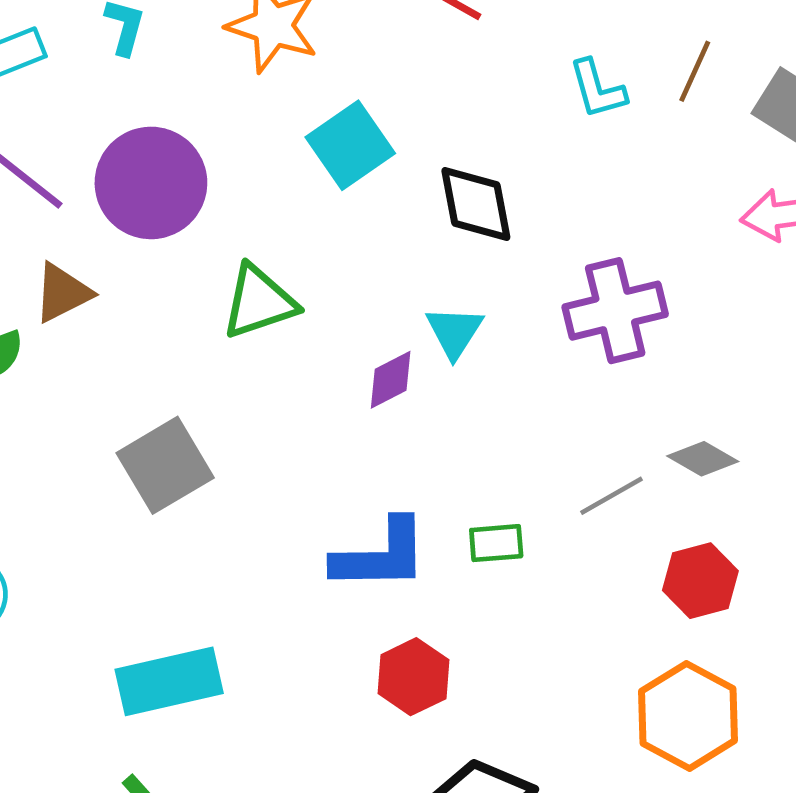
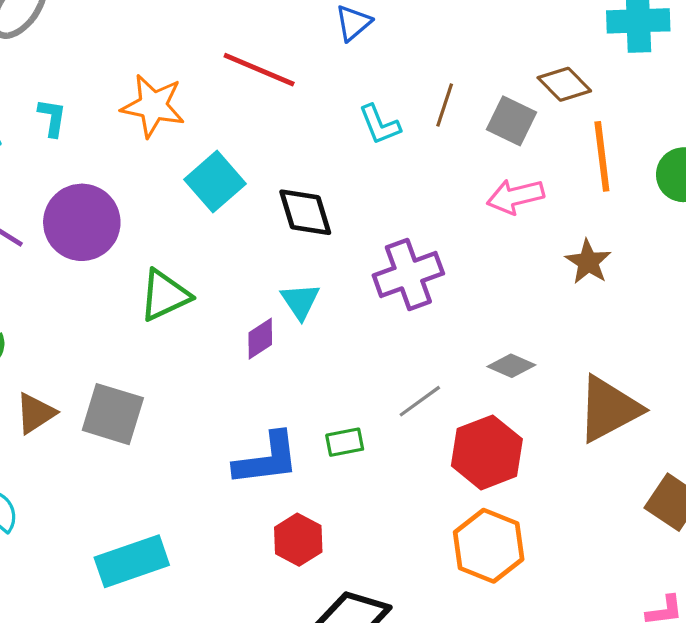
brown triangle: (63, 293) -> (35, 413), moved
gray diamond: (703, 459) -> (511, 366), moved
gray square: (165, 465) -> (113, 414), turned -36
red hexagon: (700, 581) -> (487, 452), size x1.4

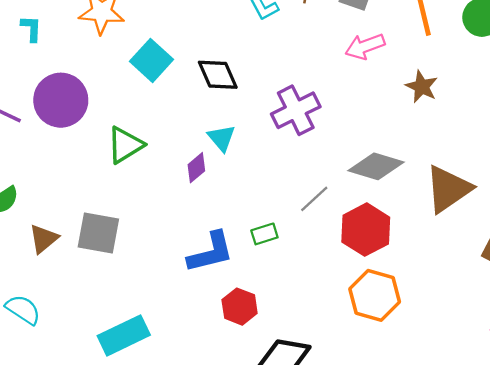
gray diamond: (511, 366) -> (376, 166), size x1.6

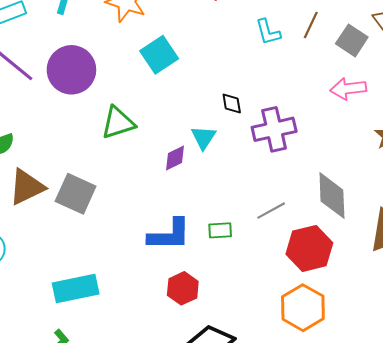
black diamond: (218, 75) -> (232, 104), moved, size x0.6
gray diamond: (376, 166) -> (332, 196), turned 57
brown triangle: (44, 239) -> (27, 187), size x1.4

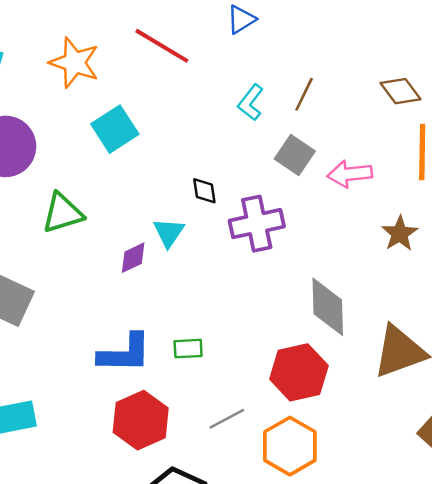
cyan L-shape: (268, 32) -> (251, 102), turned 52
gray square: (352, 40) -> (295, 155), moved
gray line: (271, 211) -> (227, 419), moved
red hexagon: (183, 288) -> (141, 420), size x1.4

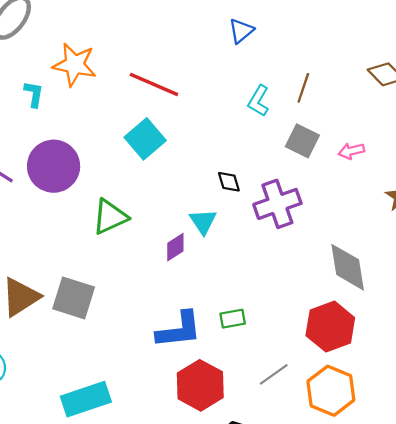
red line: (162, 46) -> (154, 84), moved
orange star: (74, 63) -> (75, 65), moved
pink arrow: (350, 174) -> (351, 151), size x0.7

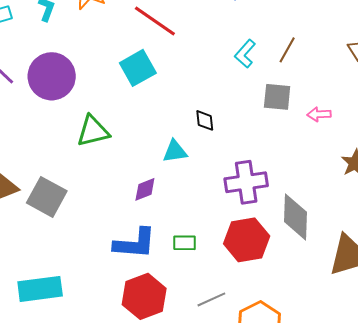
gray square: (302, 141) -> (277, 97), turned -32
purple cross: (277, 204) -> (246, 182), moved
cyan triangle: (203, 222) -> (175, 151), turned 44
purple diamond: (175, 247) -> (145, 189), moved
red hexagon: (330, 327) -> (247, 240), moved

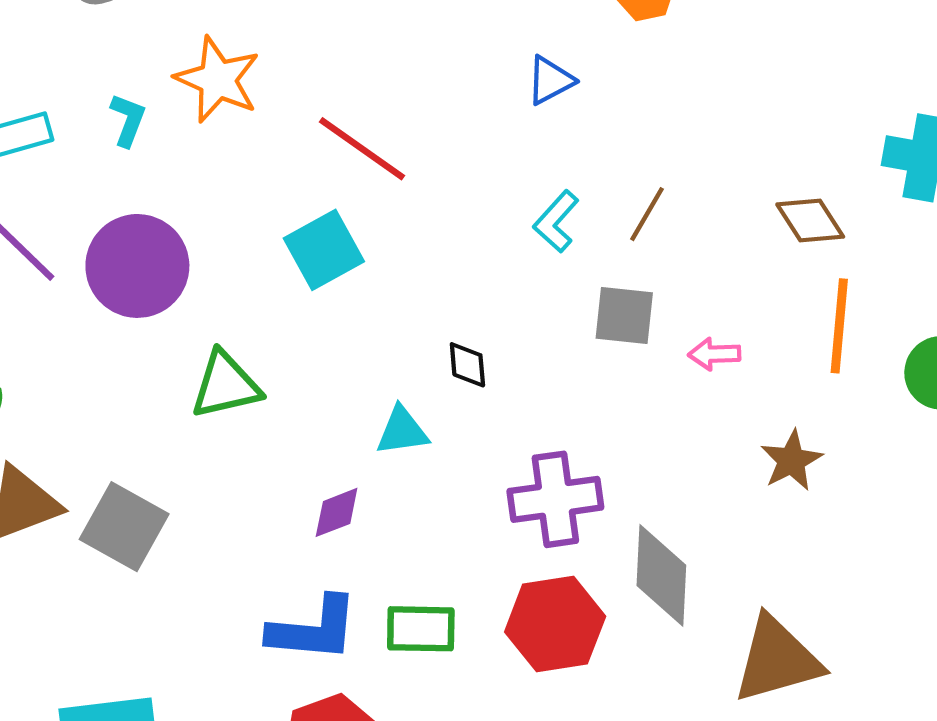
green rectangle: (184, 243) -> (421, 629), size x1.4

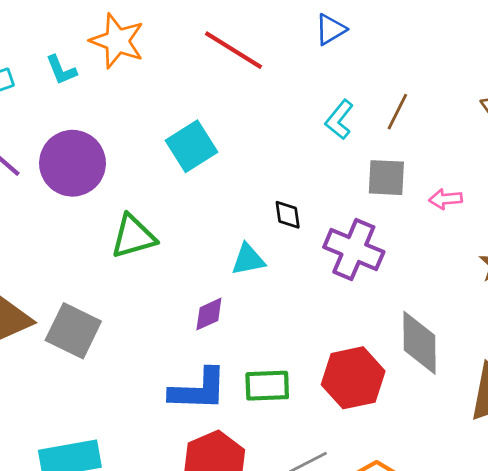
cyan L-shape: (128, 120) -> (61, 70), turned 140
red line: (362, 149) -> (233, 50), moved
purple cross: (555, 499) -> (354, 249), moved, turned 34

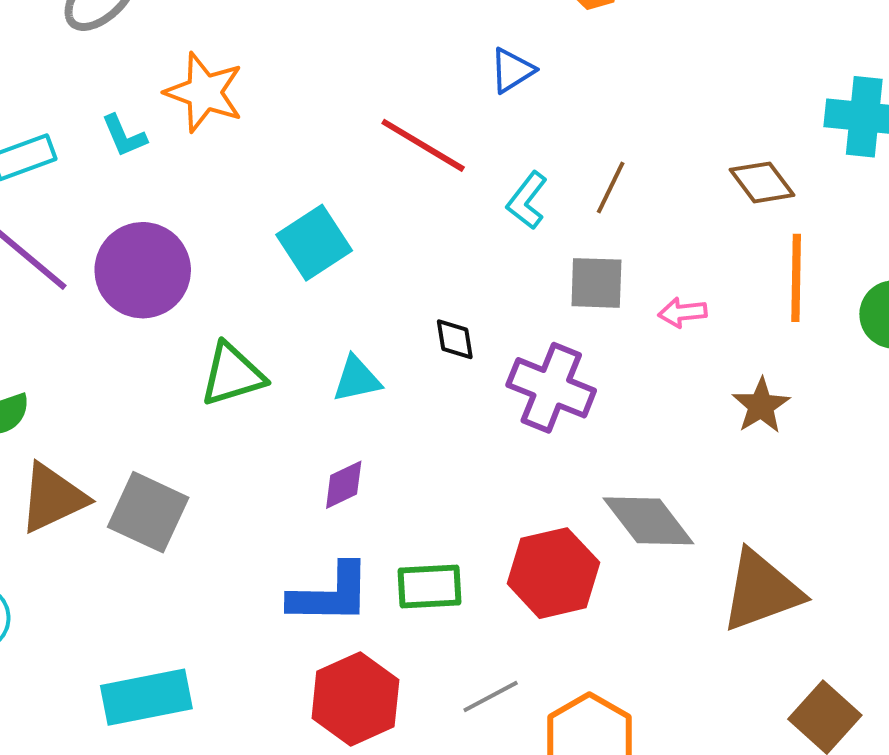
red line: (233, 50) -> (423, 145), moved
cyan triangle: (248, 260) -> (357, 379), moved
gray diamond: (420, 343) -> (648, 521), turned -36

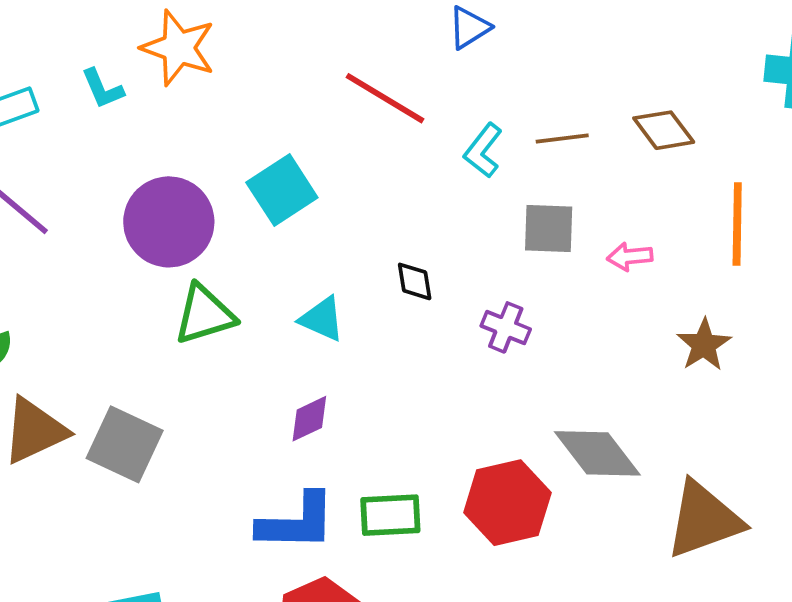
brown diamond: (762, 182) -> (664, 130), moved
brown line: (611, 188) -> (562, 138), turned 57
purple circle: (143, 270) -> (169, 222), moved
cyan triangle: (357, 379) -> (322, 319), turned 36
purple cross: (551, 388) -> (506, 327), size x0.6

